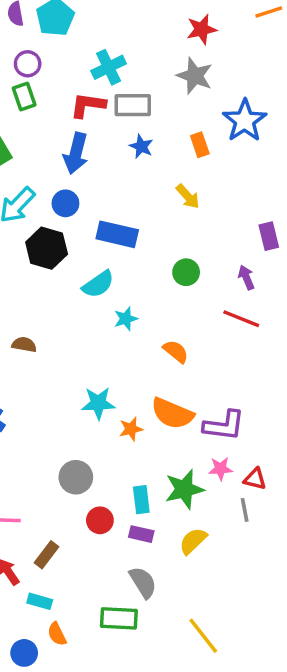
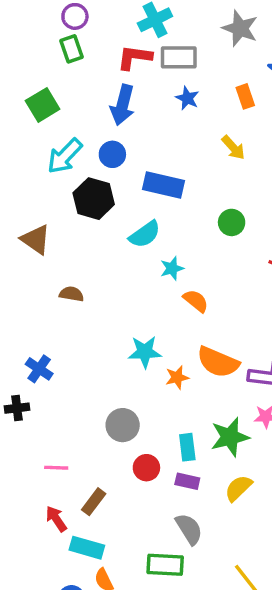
orange semicircle: (176, 351) -> (196, 301), moved
cyan rectangle: (40, 601) -> (87, 548), size x1.4

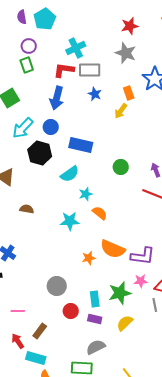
yellow arrow: (233, 148) -> (121, 111), moved, turned 77
cyan star: (145, 352) -> (70, 221), moved
gray semicircle: (189, 529) -> (96, 347), turned -84

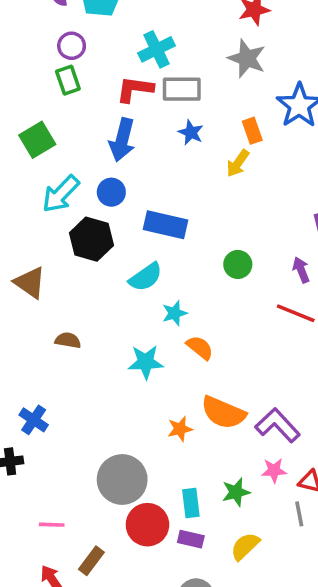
purple L-shape: (143, 256) -> (278, 425), turned -140
gray circle: (57, 286) -> (122, 479), size x1.4
green star: (120, 293) -> (236, 492), size x0.7
red circle: (71, 311) -> (147, 525), size x1.5

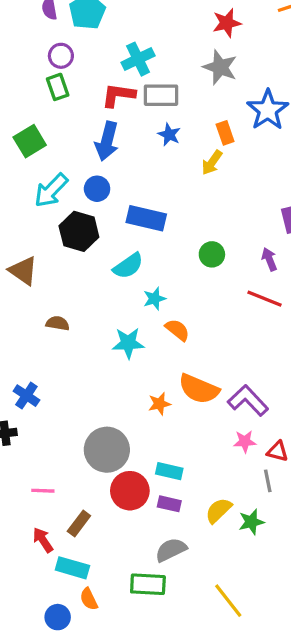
green star: (236, 492) -> (251, 522), moved
cyan rectangle: (191, 503) -> (169, 471), turned -70

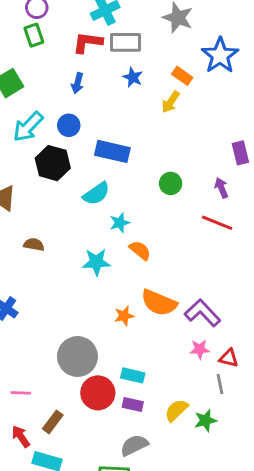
orange rectangle: (225, 133) -> (182, 76), turned -36
blue arrow: (107, 141) -> (77, 83), size x0.6

